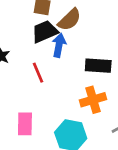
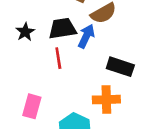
black trapezoid: (45, 32) -> (62, 29), moved

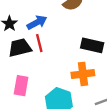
black trapezoid: (62, 29) -> (20, 48), moved
blue arrow: (86, 36) -> (37, 22), moved, turned 42

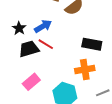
red line: (39, 43) -> (46, 44), turned -42
pink rectangle: (21, 86) -> (31, 82), turned 42

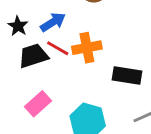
black rectangle: (92, 44) -> (127, 76), moved
orange cross: (85, 70) -> (87, 48), moved

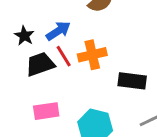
red line: (58, 48) -> (64, 56), turned 30
pink rectangle: (38, 104) -> (46, 111), turned 35

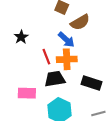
blue arrow: (58, 31) -> (66, 40), moved, turned 66
black trapezoid: (40, 64) -> (55, 79), moved

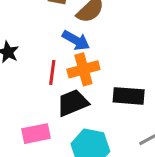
red line: (46, 57) -> (52, 72), turned 42

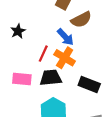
orange cross: (83, 69) -> (65, 58), turned 30
pink rectangle: (36, 134) -> (22, 79), moved

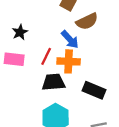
orange cross: (65, 58) -> (69, 61), turned -30
pink rectangle: (22, 79) -> (14, 59), moved

